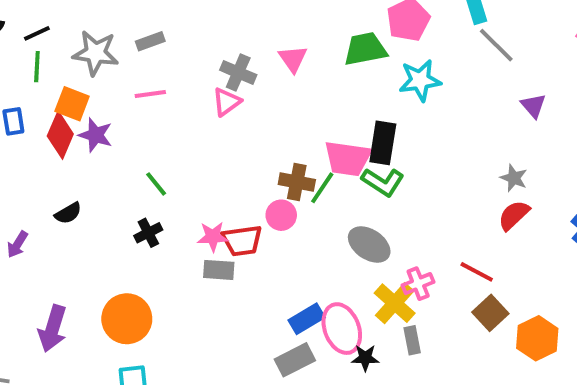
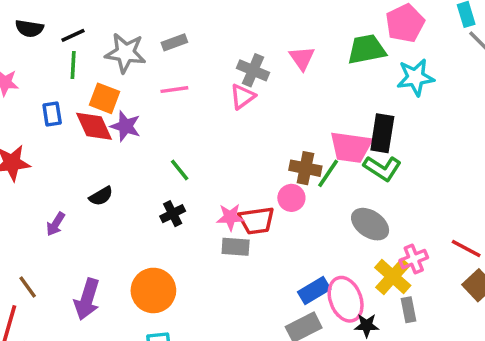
red diamond: (60, 135) -> (94, 126), turned -48

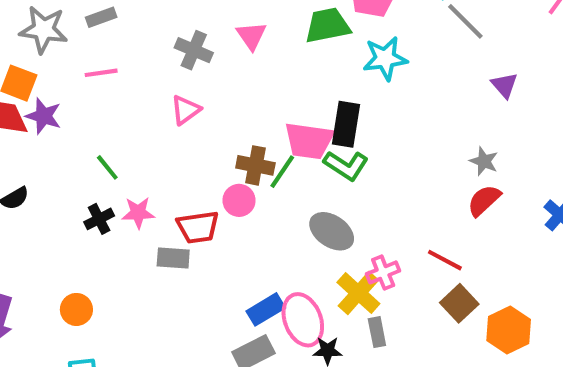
pink triangle: (243, 97) -> (186, 110), moved
pink star: (230, 217) -> (138, 213), moved
orange circle: (153, 290) -> (76, 309), size x0.6

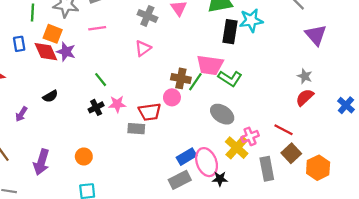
purple triangle: (505, 85) -> (316, 35), size x1.5
black rectangle: (346, 124) -> (230, 32), moved
gray rectangle: (377, 332) -> (267, 169), moved, size x1.5

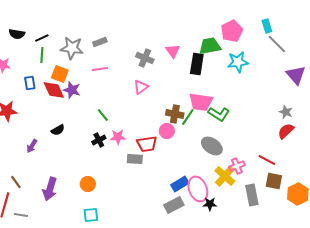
black rectangle: (230, 32) -> (197, 64), moved
brown square: (291, 153) -> (274, 181), turned -36

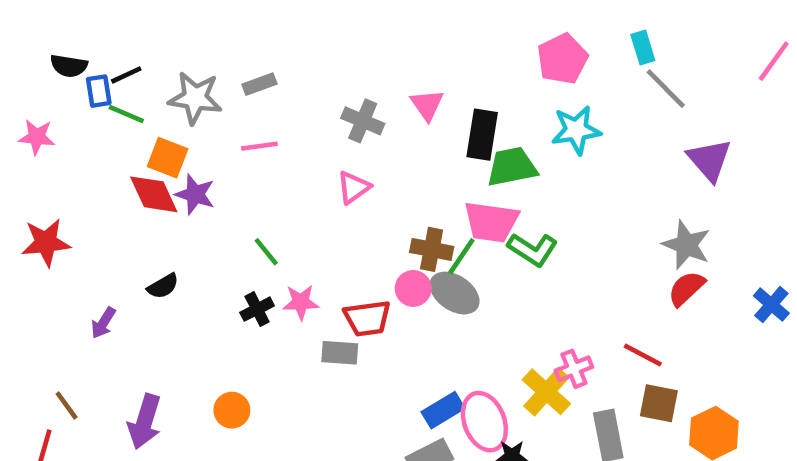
green trapezoid: (210, 46) -> (512, 167), moved
green line: (42, 55) -> (126, 114), turned -70
blue rectangle: (30, 83) -> (99, 91), moved
gray star: (286, 112) -> (686, 245), size x1.5
gray ellipse: (212, 146) -> (455, 293), moved

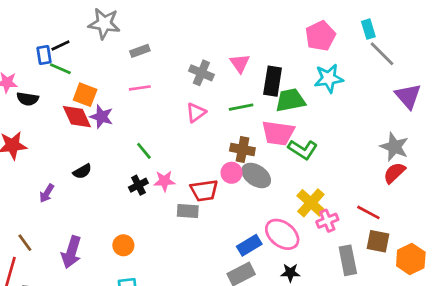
black semicircle: (69, 66) -> (28, 99), moved
gray star: (195, 98) -> (104, 24), moved
green line: (461, 256) -> (241, 107), moved, turned 45
yellow cross: (546, 392) -> (311, 203), moved
pink ellipse: (484, 422) -> (282, 234), moved, turned -32

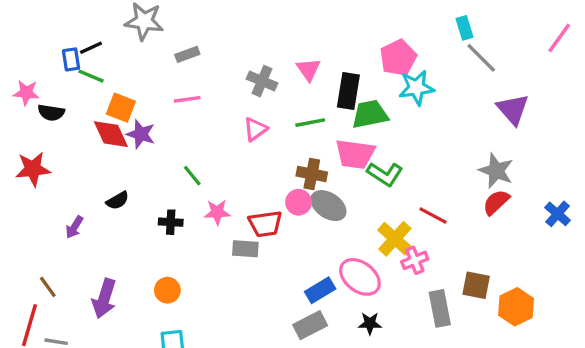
pink pentagon: (320, 36) -> (398, 58), moved
black cross: (138, 185) -> (171, 222), moved, turned 30
red line: (368, 212) -> (433, 216), moved

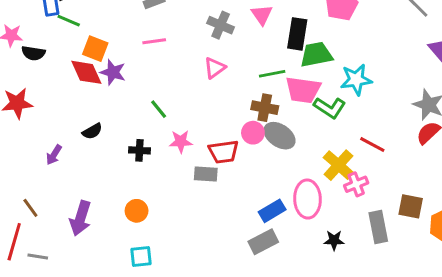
cyan star: (416, 88) -> (356, 80), moved
green line: (310, 123) -> (272, 74), moved
pink ellipse: (360, 277) -> (307, 199), turned 51
black star: (370, 323) -> (334, 240), moved

